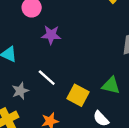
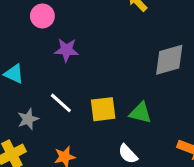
yellow square: (78, 95) -> (103, 109), moved, turned -35

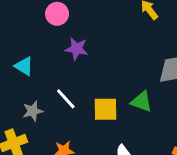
green triangle: (140, 113) -> (142, 102), moved

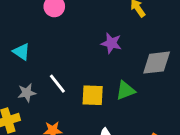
purple star: (77, 49) -> (111, 43), moved
green triangle: (142, 102) -> (125, 90), turned -45

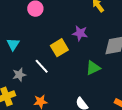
cyan triangle: (21, 52) -> (13, 44), turned 32
yellow square: (93, 95) -> (59, 48), moved, turned -30

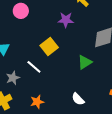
purple star: (80, 33) -> (66, 20), moved

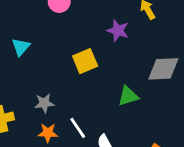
white line: (34, 67) -> (78, 128), moved
gray star: (13, 78) -> (44, 103), moved

